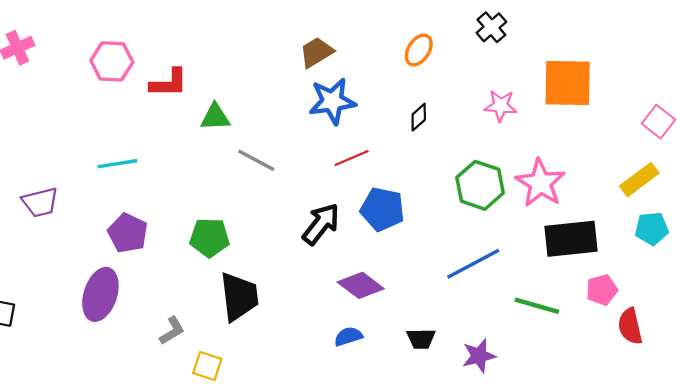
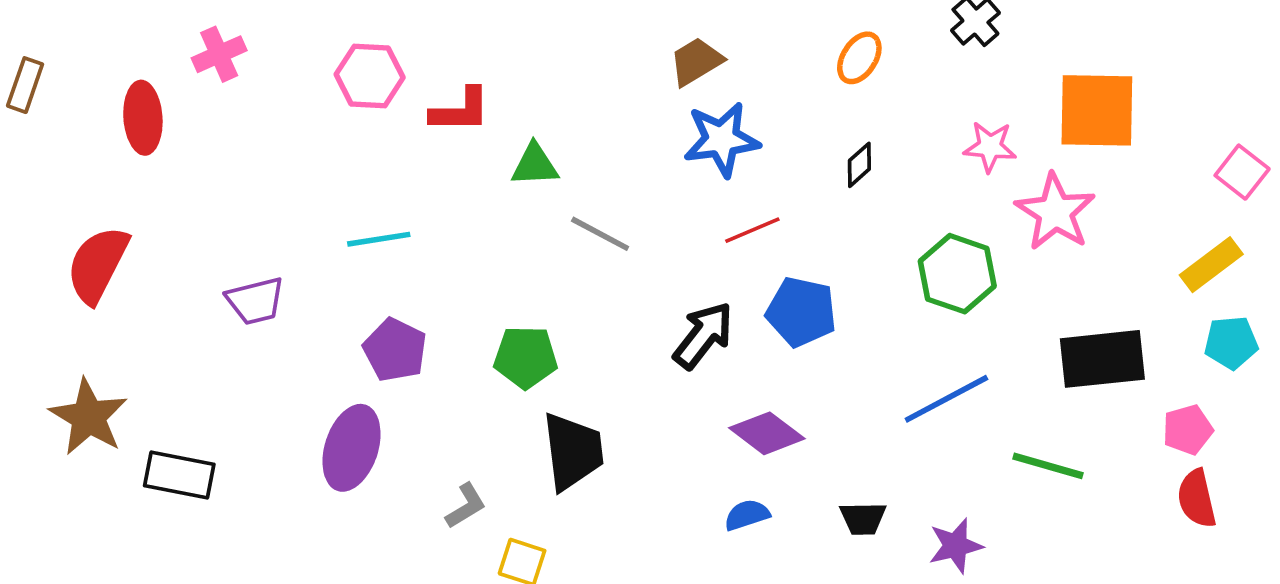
pink star: (540, 183) -> (1055, 212), moved
pink pentagon: (602, 290) -> (1188, 430), moved

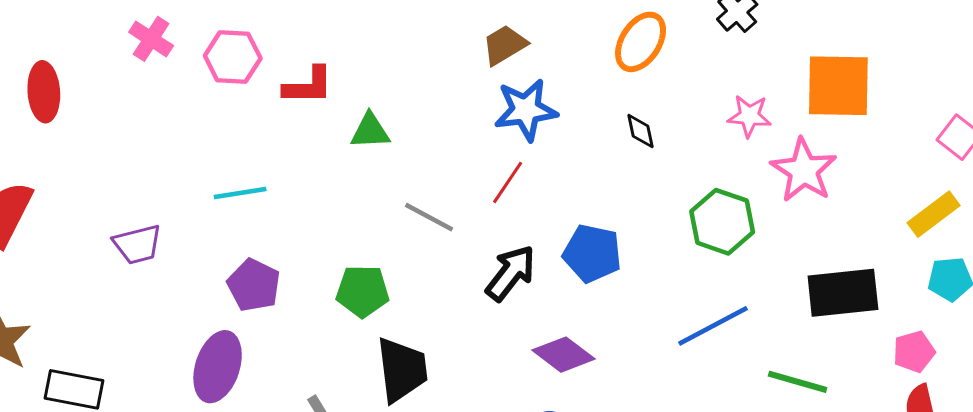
pink cross: (219, 54) -> (151, 39), moved, turned -33
orange ellipse: (859, 58) -> (641, 42), size x1.4
black diamond: (859, 165) -> (641, 131), turned -60
red line: (752, 230) -> (508, 182), moved, turned -33
gray line: (600, 234) -> (429, 217), moved

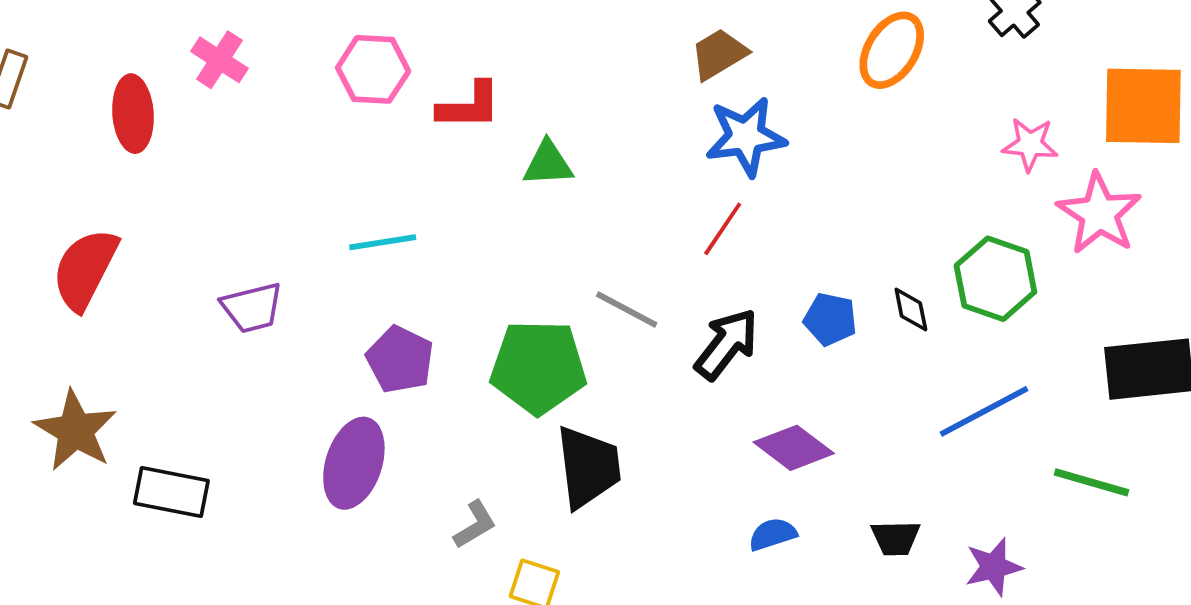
pink cross: (151, 39) -> (219, 60), moved
black diamond: (641, 131) -> (911, 310), moved
gray line: (429, 217) -> (627, 310), moved
blue pentagon: (592, 253) -> (830, 319), size x0.7
green pentagon: (363, 291) -> (538, 367), size x1.4

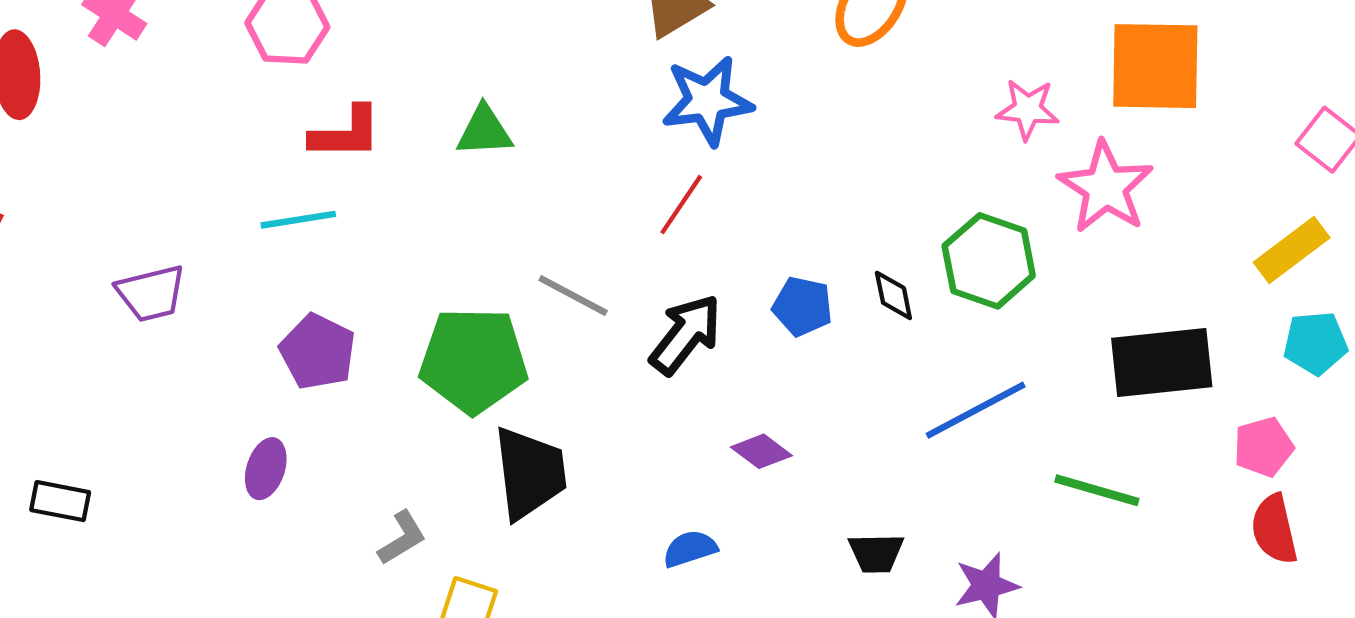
red L-shape: (469, 106) -> (346, 133), moved
purple diamond: (794, 448) -> (761, 451), size x0.7
purple ellipse: (354, 463) -> (266, 469), size x0.6
black rectangle: (171, 492) -> (60, 501), size x0.7
blue semicircle: (773, 534) -> (690, 549), moved

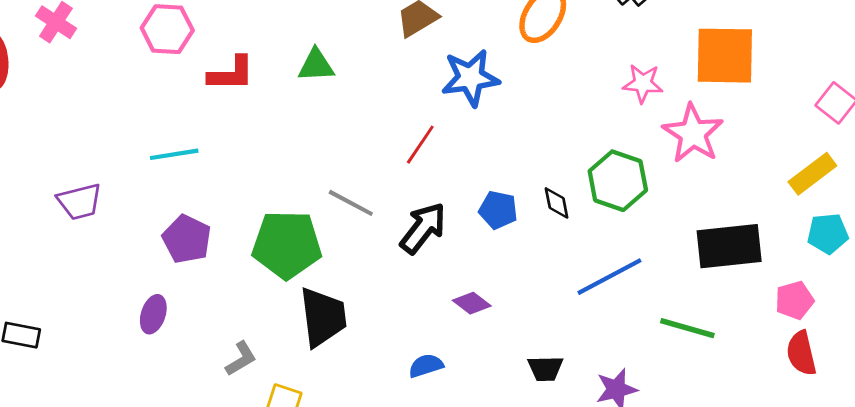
blue star: (707, 101) -> (470, 78), moved
green triangle: (484, 131) -> (316, 65), moved
red L-shape: (346, 133) -> (231, 74), moved

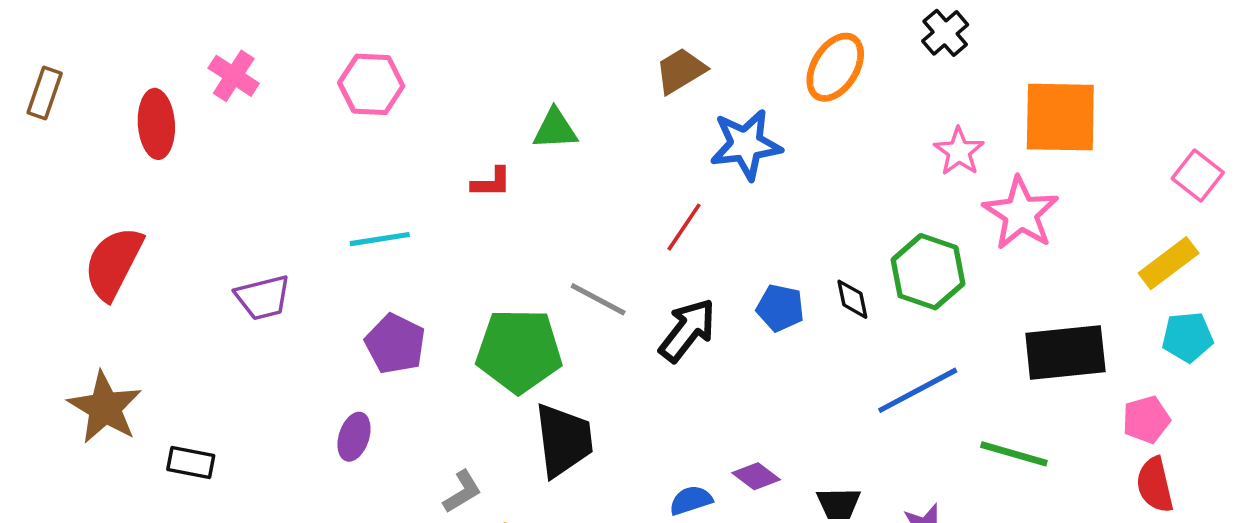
red L-shape: (231, 74) -> (491, 182), moved, size x0.7
pink star: (643, 83) -> (959, 151), turned 30
purple diamond: (472, 303) -> (756, 476), moved

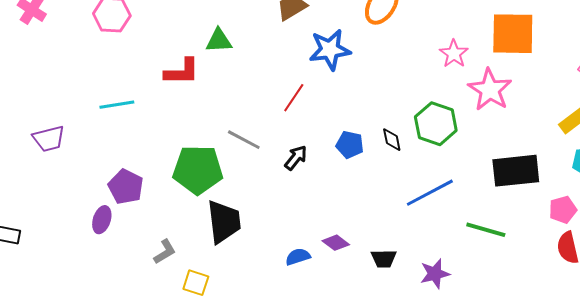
red L-shape: (491, 182) -> (182, 72), size x1.5
black arrow: (687, 330) -> (296, 158), size x0.7
purple pentagon: (395, 344) -> (126, 187), moved

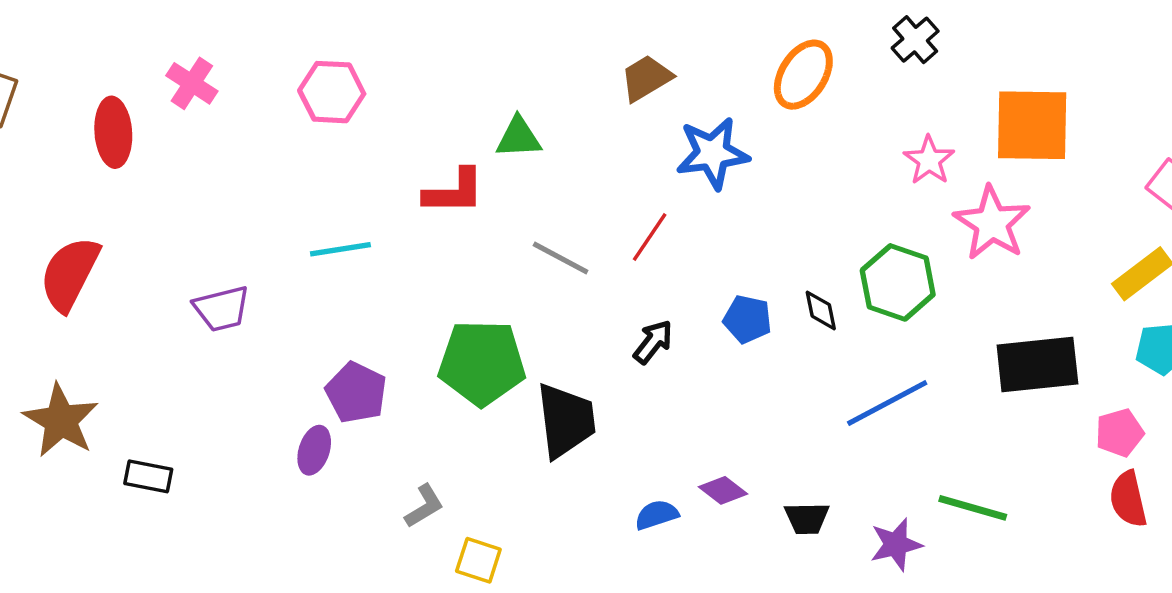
gray line: (244, 140) -> (561, 258), moved
black trapezoid: (224, 222) -> (566, 420), moved
green line: (486, 230) -> (973, 508), moved

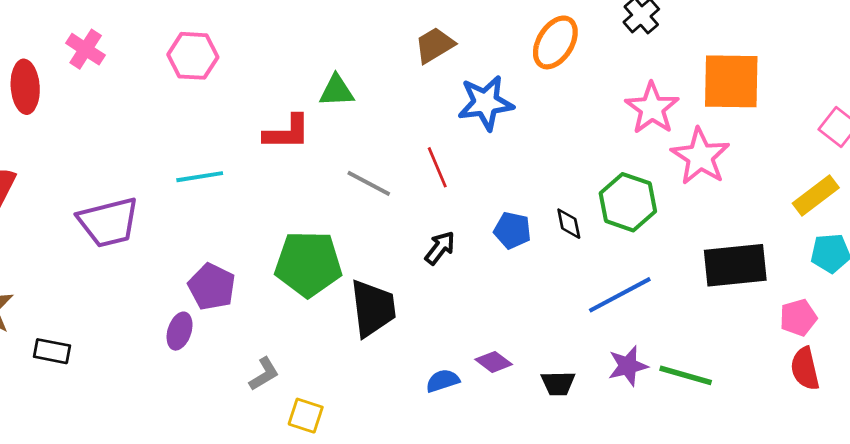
pink star: (929, 160) -> (652, 108), size x1.4
red line: (650, 237) -> (437, 167), turned -57
purple trapezoid: (222, 309) -> (108, 222), size x1.4
purple star: (896, 545) -> (628, 366), moved

